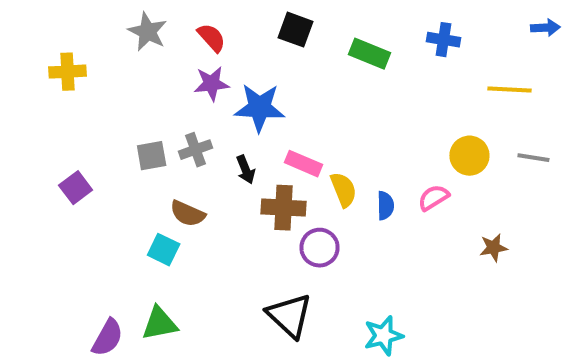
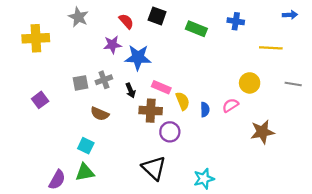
red semicircle: (212, 38) -> (126, 21), moved
yellow cross: (68, 72) -> (36, 38), size x1.4
gray line: (533, 158) -> (293, 84), moved
brown star: (493, 248) -> (262, 132), size x1.6
cyan square: (164, 250) -> (86, 146), moved

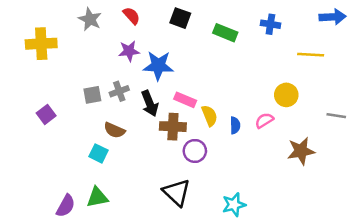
blue arrow: (290, 15) -> (333, 17), size x1.5
red semicircle: (126, 21) -> (131, 16), moved
gray line: (293, 84) -> (336, 116), moved
black arrow: (130, 90) -> (150, 103), size x1.5
cyan square: (86, 146) -> (99, 153), moved

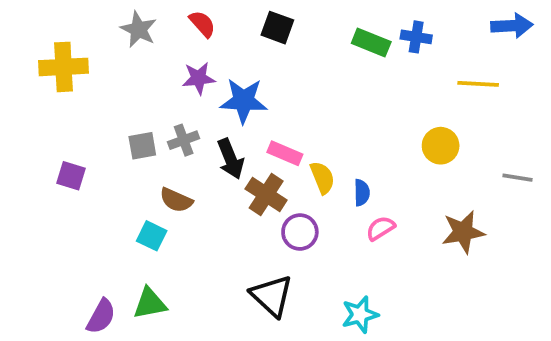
green rectangle: (225, 33) -> (371, 43), moved
purple square: (46, 114) -> (71, 176), turned -36
pink semicircle: (264, 120) -> (381, 228), moved
brown cross: (173, 127) -> (266, 194), turned 30

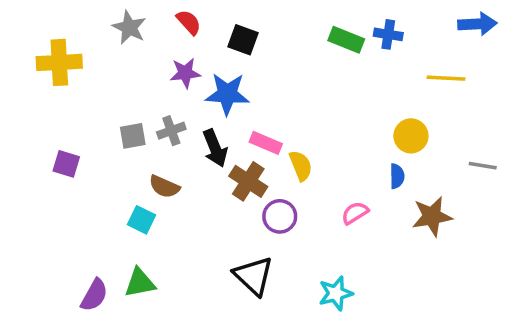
black square: (277, 28) -> (243, 40), moved
blue semicircle: (362, 193) -> (397, 176), moved

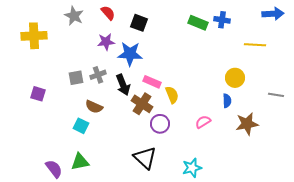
purple semicircle: (94, 295) -> (54, 169), turned -66

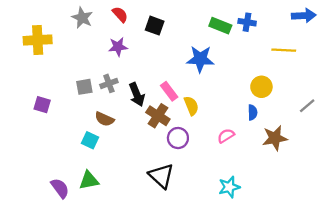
blue star: (130, 54) -> (200, 59), moved
pink rectangle: (152, 82) -> (169, 91), turned 30
gray line: (276, 95) -> (307, 106), turned -49
cyan star: (192, 168) -> (229, 187), moved

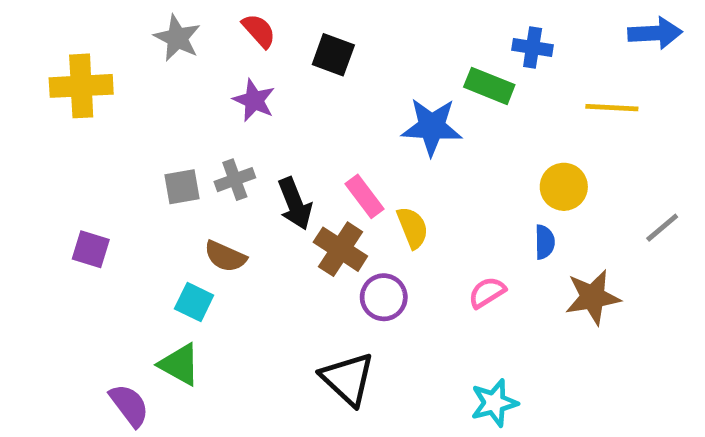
green rectangle: (220, 26) -> (489, 86), moved
purple star: (118, 47) -> (254, 100), turned 30
purple square: (42, 105) -> (91, 249), moved
green triangle: (89, 180) -> (180, 364), moved, turned 40

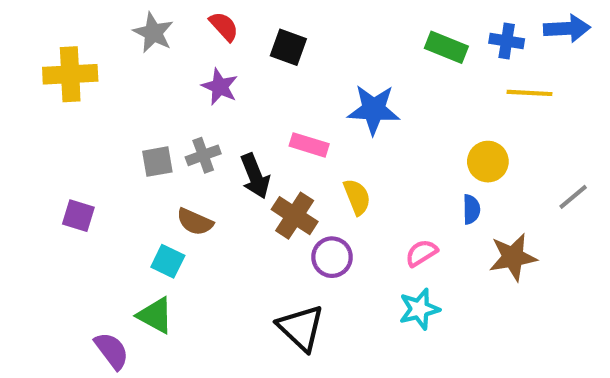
blue cross: (533, 48) -> (507, 41), moved
green rectangle: (489, 86) -> (446, 47), moved
pink rectangle: (365, 196) -> (309, 145), moved, turned -36
cyan star: (494, 403) -> (419, 309), moved

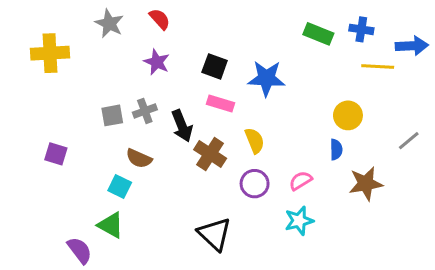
blue arrow: (567, 29) -> (412, 46), moved
black square: (288, 47) -> (215, 66), moved
purple circle: (332, 257) -> (255, 184), moved

